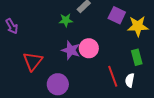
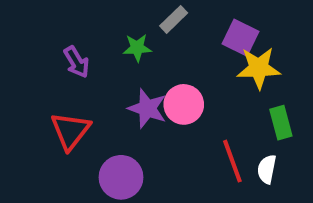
purple arrow: (12, 26) -> (76, 62), moved
yellow star: (138, 26) -> (259, 68), moved

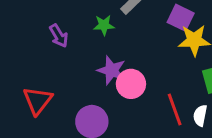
pink circle: (184, 104) -> (131, 84), moved
red triangle: (70, 131) -> (38, 100), moved

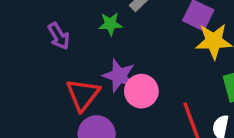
red triangle: (38, 100) -> (83, 95), moved

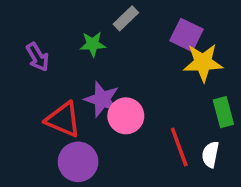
red triangle: (83, 95) -> (63, 120), turned -45

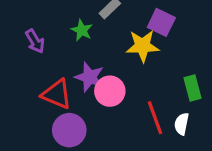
green star: (93, 44) -> (82, 30), turned 30
yellow star: (203, 63) -> (143, 46), moved

